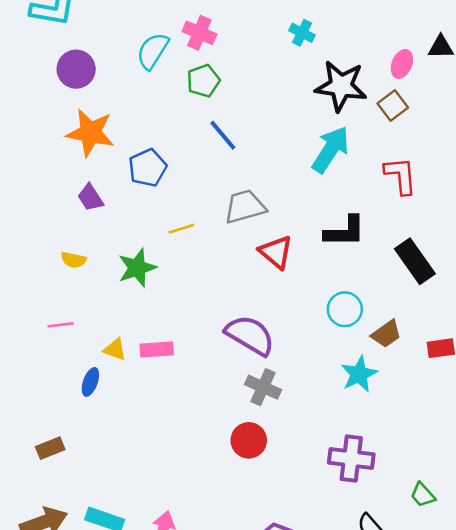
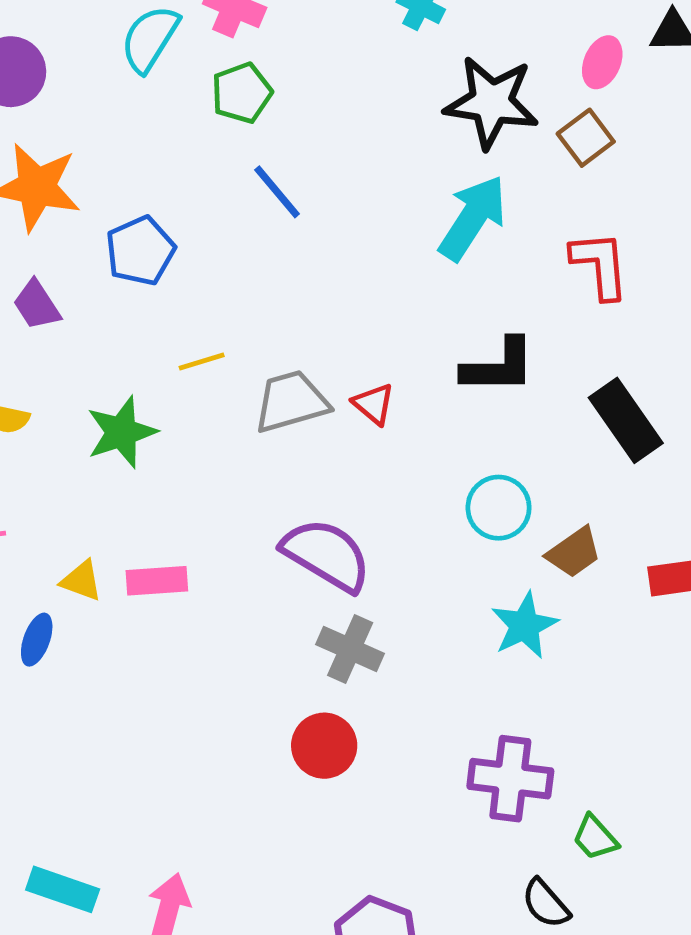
gray trapezoid: (245, 207) -> (291, 402), moved
red triangle: (276, 252) -> (374, 404), size x0.7
green trapezoid: (423, 495) -> (595, 838), moved

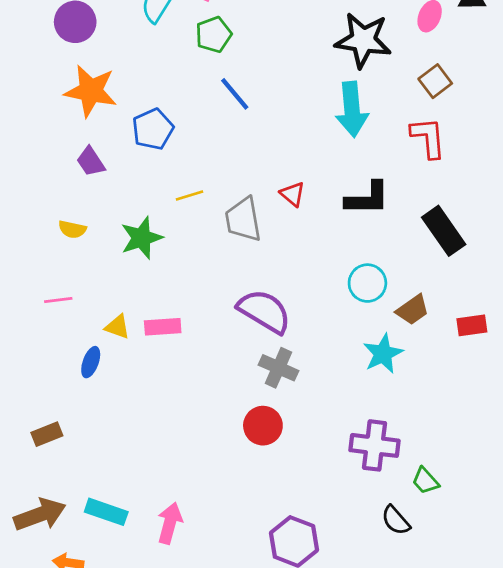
brown square: (586, 138) -> (435, 81), moved
cyan arrow: (473, 218) -> (352, 109), turned 142
gray trapezoid: (291, 402) -> (243, 219), turned -84
red triangle: (374, 404) -> (293, 194), moved

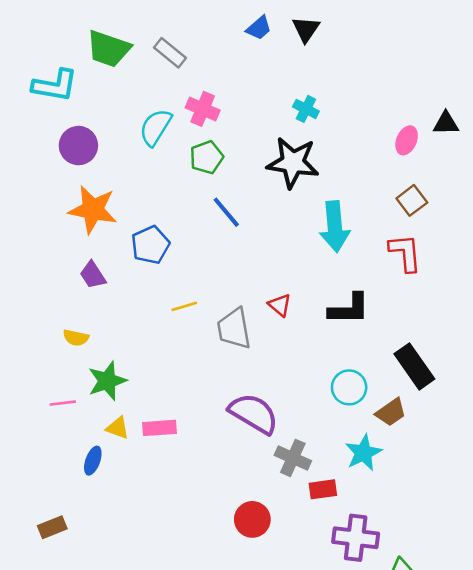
black star: (363, 40) -> (293, 163), moved
black rectangle: (444, 231) -> (414, 366), moved
green star: (142, 238) -> (107, 381), moved
red rectangle: (472, 325) -> (323, 489), moved
gray cross: (278, 368) -> (293, 458), moved

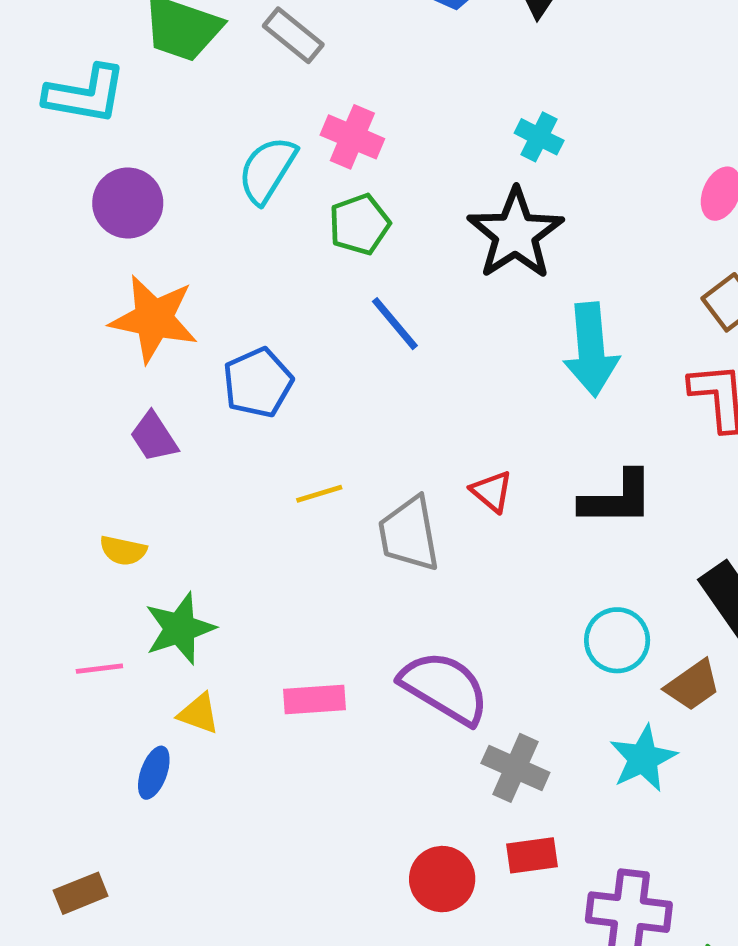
black star: (293, 163) -> (515, 234), turned 30
pink rectangle: (159, 428) -> (315, 699), moved
red rectangle: (323, 489) -> (532, 855), moved

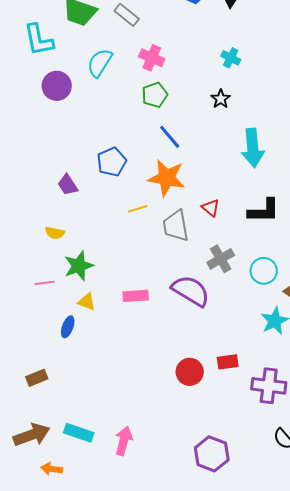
cyan L-shape: (85, 94) -> (39, 40), turned 69
cyan semicircle: (267, 170) -> (100, 63), moved
black star: (515, 234) -> (221, 99), size x0.5
orange star: (154, 319) -> (167, 178), moved
gray cross: (515, 768) -> (221, 259), moved, turned 36

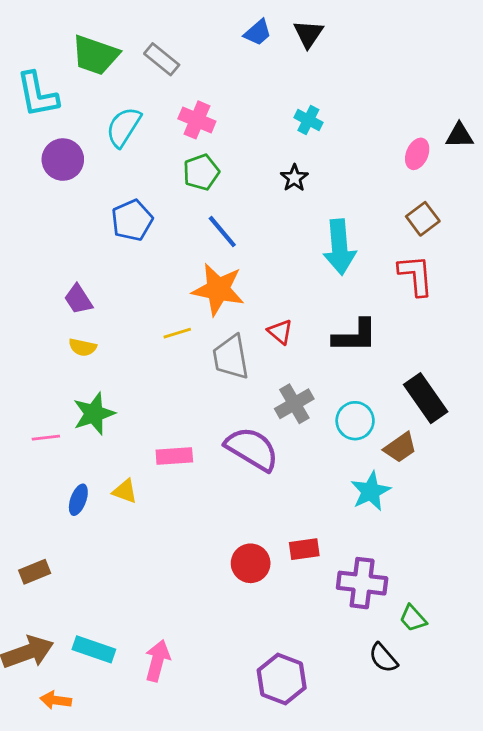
blue pentagon: (112, 162) -> (132, 220), moved
yellow semicircle: (55, 233) -> (83, 347), moved
yellow triangle: (87, 302) -> (125, 491), moved

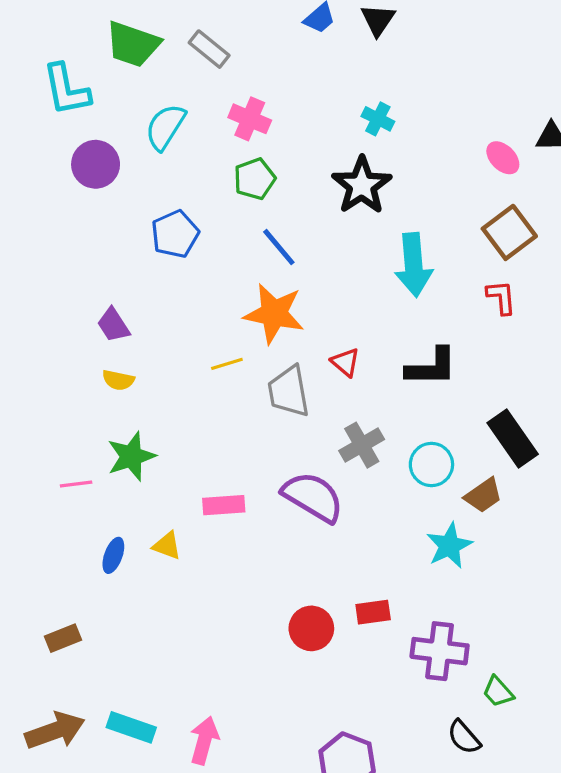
pink ellipse: (417, 154) -> (503, 158), turned -68
black star: (294, 178) -> (362, 185), size x1.8
brown square: (423, 219) -> (509, 232), size x1.4
red L-shape: (416, 275) -> (501, 297), size x0.7

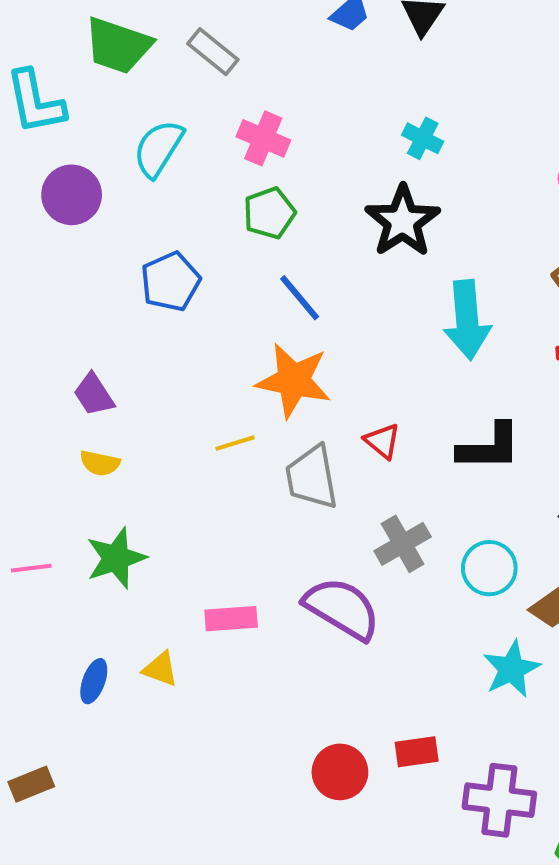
pink line: (76, 484) -> (31, 568), moved

